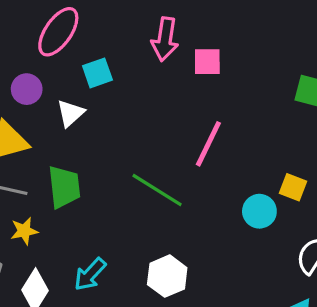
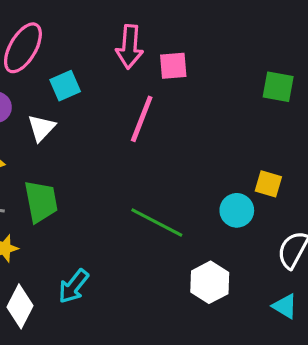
pink line: (208, 144) -> (142, 119), moved
green line: (157, 190) -> (157, 222), moved
white hexagon: (167, 276) -> (210, 282), moved

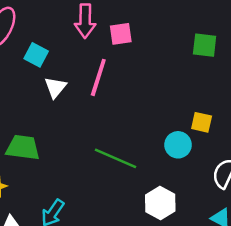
cyan square: (65, 86) -> (36, 55), turned -35
white triangle: (41, 128) -> (55, 87), moved
green trapezoid: (41, 201) -> (23, 148), turned -68

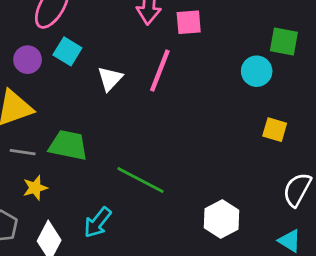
cyan square: (36, 55) -> (67, 51), moved
cyan circle: (178, 145) -> (257, 71), moved
green line: (115, 158) -> (141, 180), moved

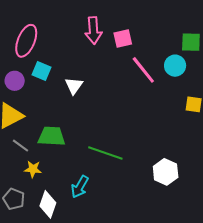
pink line: (160, 71) -> (143, 70), moved, turned -52
gray line: (23, 152) -> (21, 146), turned 36
yellow star: (35, 188) -> (33, 169), turned 30

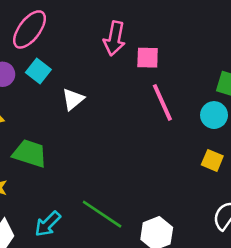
cyan circle: (175, 66) -> (214, 115), moved
green line: (105, 153) -> (102, 214), moved

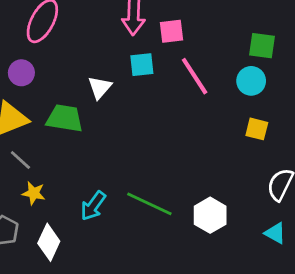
cyan square: (38, 71) -> (142, 65), moved, turned -35
green trapezoid: (30, 153) -> (65, 118), moved
cyan arrow: (48, 224) -> (93, 206), moved

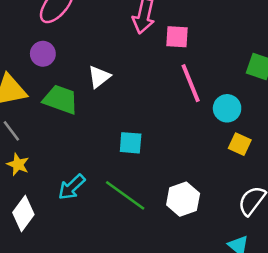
cyan square: (142, 65) -> (131, 143), moved
purple circle: (21, 73) -> (43, 54), moved
cyan circle: (251, 81) -> (227, 108), moved
white hexagon: (210, 215) -> (183, 199), moved

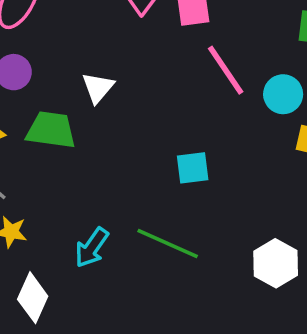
cyan square: (131, 143) -> (193, 168), moved
white hexagon: (183, 199) -> (276, 263), moved

